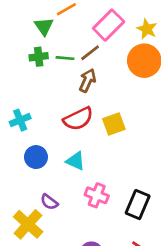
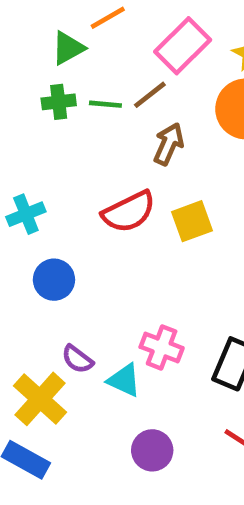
green triangle: (44, 26) -> (68, 48), turned 36
brown arrow: (87, 80) -> (169, 144), moved
cyan triangle: (76, 161) -> (124, 380), moved

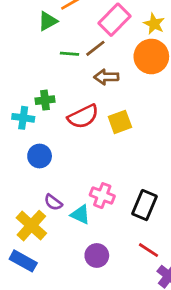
green cross: (59, 102) -> (45, 100), moved
brown arrow: (169, 144) -> (106, 77), turned -115
cyan cross: (26, 214) -> (23, 118), turned 30

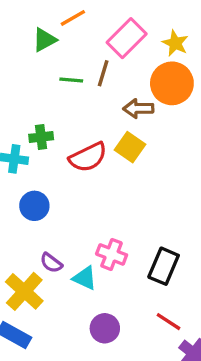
brown line: (95, 48) -> (103, 73), turned -35
brown arrow: (106, 77) -> (138, 109), moved
yellow square: (120, 122) -> (130, 147), moved, turned -35

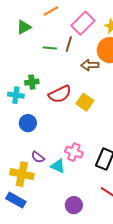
green triangle: (44, 40) -> (24, 27), moved
yellow square: (130, 147) -> (85, 102), moved
yellow cross: (24, 291) -> (22, 174), turned -30
purple circle: (105, 328) -> (74, 205), moved

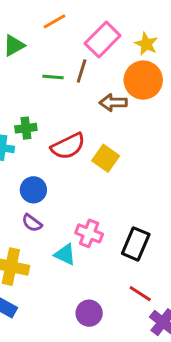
blue circle: (28, 123) -> (33, 190), moved
purple semicircle: (38, 157) -> (32, 223), moved

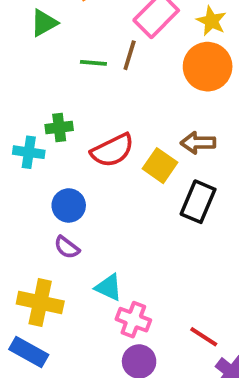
brown arrow: (113, 103) -> (198, 143), moved
pink cross: (89, 233) -> (133, 320), moved
black rectangle: (136, 244) -> (198, 202), moved

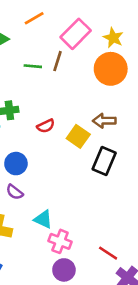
red semicircle: (112, 150) -> (46, 126), size x0.6

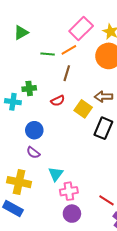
orange line: (34, 18) -> (69, 50), moved
brown line: (57, 61) -> (67, 73), moved
cyan triangle: (43, 219) -> (56, 174), turned 42
pink cross: (60, 241) -> (69, 191), turned -30

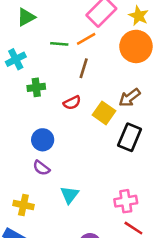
brown arrow: (103, 97) -> (130, 98), turned -36
cyan cross: (13, 102) -> (16, 59), moved, turned -35
yellow cross: (19, 182) -> (23, 205), size x0.7
pink cross: (69, 191) -> (126, 201), moved

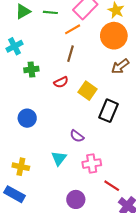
green line: (59, 44) -> (50, 12), moved
brown arrow: (130, 98) -> (120, 66), moved
blue circle: (43, 140) -> (27, 118), moved
purple semicircle: (41, 168) -> (77, 136), moved
pink cross: (126, 201) -> (92, 164), moved

